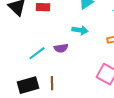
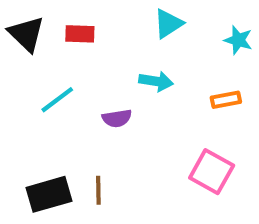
cyan line: (37, 53) -> (57, 100), moved

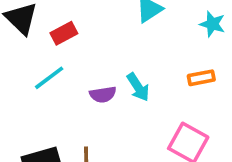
red rectangle: (80, 34) -> (64, 33), moved, turned -30
cyan arrow: (156, 81) -> (138, 87), moved, turned 48

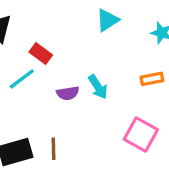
red rectangle: (64, 33) -> (41, 53), moved, turned 65

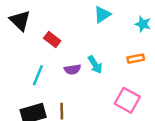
cyan line: (22, 79) -> (38, 75), moved, turned -30

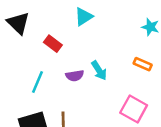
cyan triangle: (102, 15) -> (84, 17), moved
orange rectangle: (136, 59) -> (143, 64), turned 35

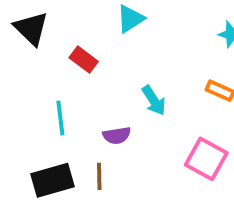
purple semicircle: (75, 76) -> (117, 135), moved
cyan line: (38, 82) -> (60, 118), turned -30

